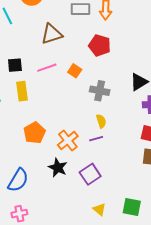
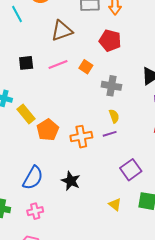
yellow rectangle: (22, 91) -> (26, 114), moved, turned -30
orange cross: (68, 140) -> (81, 137), turned 30
black star: (58, 168) -> (71, 181), moved
purple square: (90, 174) -> (131, 170), moved

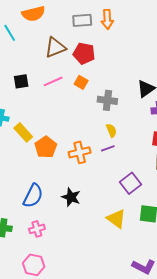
red pentagon: (110, 41) -> (84, 53), moved
yellow triangle: (115, 204) -> (116, 219), size x1.5

